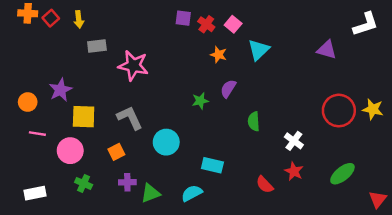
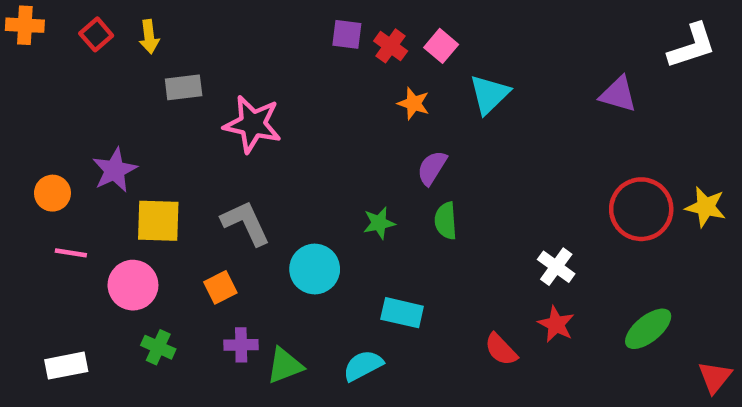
orange cross: (28, 13) -> (25, 25), moved
green star: (200, 101) -> (379, 223), moved
green semicircle: (254, 121) -> (446, 221), moved

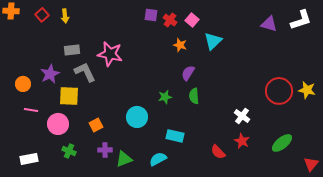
gray rectangle: (184, 87) -> (72, 50), moved
purple triangle: (618, 94) -> (269, 24), moved
gray L-shape: (246, 223) -> (85, 72), moved

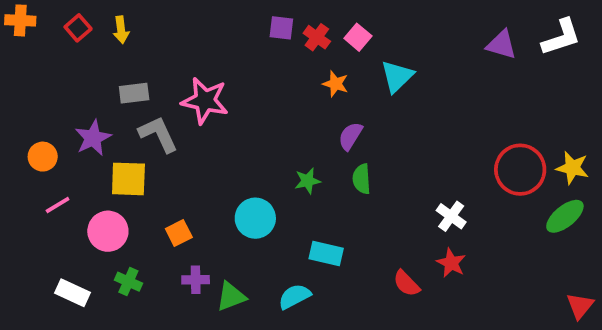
pink line: (31, 110) -> (58, 205), turned -40
green ellipse: (282, 143) -> (565, 216), moved
white rectangle: (29, 159) -> (72, 293), moved, turned 36

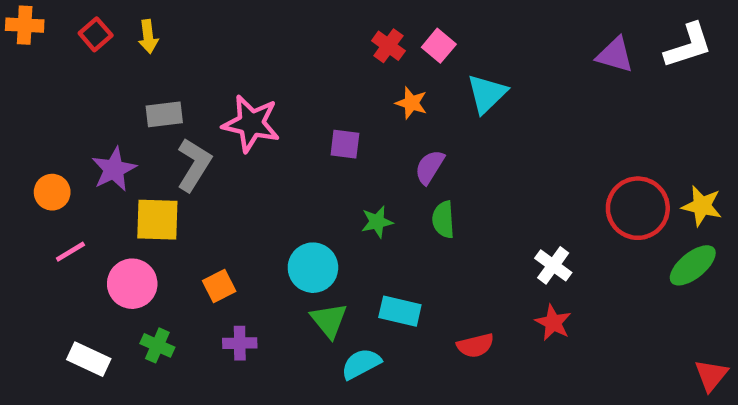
purple square: (281, 28) -> (345, 144), moved
gray L-shape: (158, 134) -> (194, 165), turned 57
red semicircle: (406, 283) -> (475, 345), moved, turned -60
green triangle: (231, 296) -> (329, 320), moved, turned -48

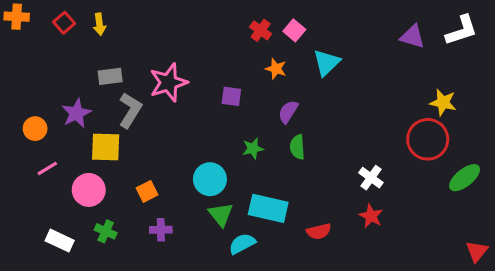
pink star: (251, 124) -> (169, 83), turned -30
yellow star: (702, 206) -> (443, 102), moved
cyan rectangle: (400, 311) -> (268, 208), size x1.4

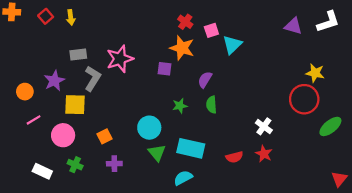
pink square: (294, 30) -> (211, 30), moved, turned 32
orange star: (276, 69) -> (182, 48), moved, size x1.6
red semicircle: (319, 231) -> (234, 157), moved
cyan semicircle: (242, 244) -> (183, 178), moved

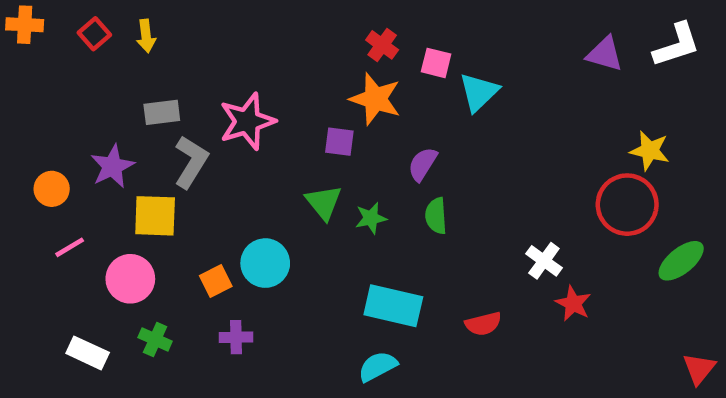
pink square: (211, 30) -> (436, 63), turned 32
cyan circle: (149, 128) -> (265, 263), moved
green triangle: (157, 153) -> (324, 202), moved
red star: (264, 154) -> (573, 303), moved

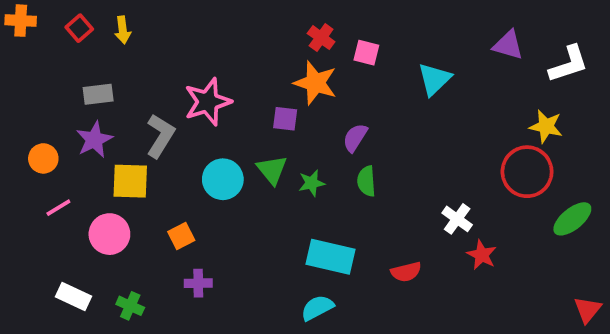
white L-shape: (677, 45) -> (569, 64), moved
cyan triangle: (479, 92) -> (434, 79), moved
gray rectangle: (162, 112) -> (98, 94), moved
cyan circle: (265, 263) -> (223, 179), moved
green cross: (155, 339) -> (130, 306), moved

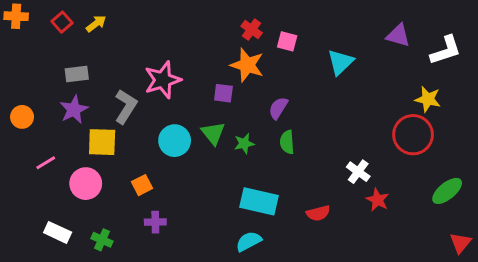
yellow arrow: (123, 30) -> (96, 24), turned -120
orange circle: (43, 158) -> (22, 117), moved
green ellipse: (572, 219) -> (447, 191), moved

